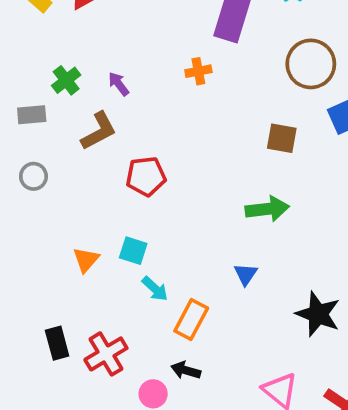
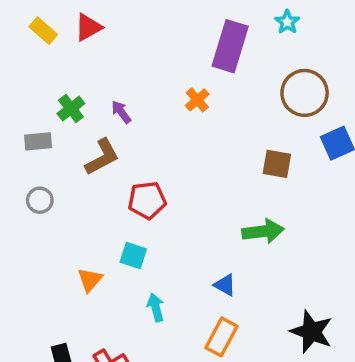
orange cross: (198, 71) -> (197, 100), turned -30
cyan square: (133, 251) -> (133, 256), moved
blue triangle: (246, 274) -> (225, 285), moved, turned -35
cyan arrow: (155, 289) -> (156, 307), turned -148
orange rectangle: (191, 320) -> (221, 337), moved

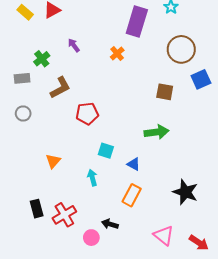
purple arrow: (121, 112) -> (74, 45), moved
cyan square: (133, 256) -> (106, 151), moved

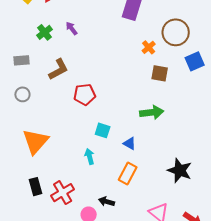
orange cross: (117, 54) -> (149, 47), moved
green cross: (42, 59) -> (45, 32), moved
orange triangle: (53, 161) -> (36, 141), moved, size x1.8

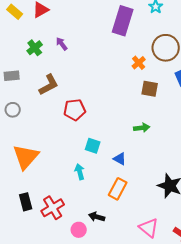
green arrow: (152, 112) -> (142, 128), size x0.7

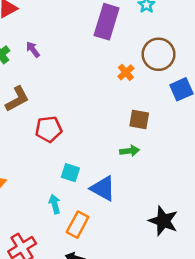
brown square: (150, 89) -> (139, 119), moved
blue triangle: (120, 159) -> (103, 188), size x1.6
orange rectangle: (118, 189) -> (78, 225), moved

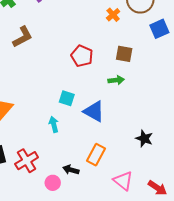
red pentagon: (49, 129) -> (82, 56), moved, turned 30
black star: (163, 221) -> (144, 139), size x0.7
orange rectangle: (78, 225) -> (96, 155), moved

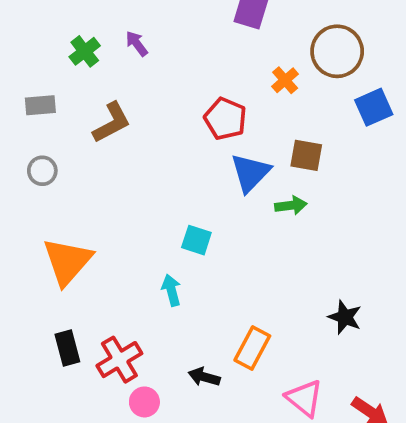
red pentagon: (82, 56) -> (225, 119), moved
blue triangle: (94, 111) -> (250, 173), moved, turned 45
pink circle: (53, 183) -> (144, 402), moved

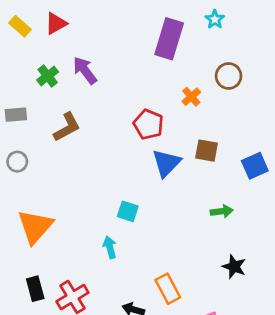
purple arrow: (137, 44) -> (85, 70), size x1.5
brown circle: (337, 51) -> (229, 76), size x0.7
blue square: (374, 107) -> (255, 166), moved
green arrow: (291, 205) -> (222, 211), moved
orange rectangle: (252, 348) -> (168, 289), turned -56

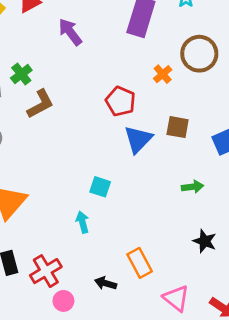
purple arrow: (85, 70) -> (70, 32), moved
green cross: (48, 76) -> (21, 74), moved
brown circle: (229, 76) -> (199, 54), size x1.4

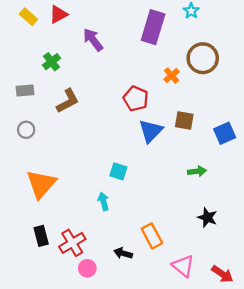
green cross: (21, 74) -> (52, 62), moved

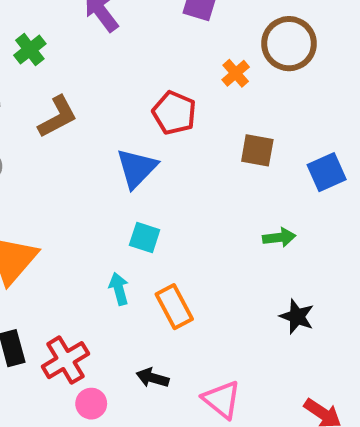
blue triangle: (151, 131) -> (137, 168), moved
orange rectangle: (152, 236) -> (174, 307), moved
pink triangle: (183, 266) -> (222, 400), moved

